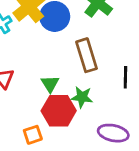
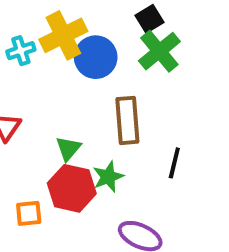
green star: (82, 97) -> (108, 177), turned 30

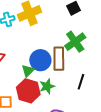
green cross: (159, 51) -> (75, 42), moved
blue circle: (96, 57) -> (40, 60), moved

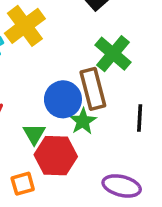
green triangle: (28, 71) -> (34, 134), moved
green star: (47, 86) -> (83, 121), moved

